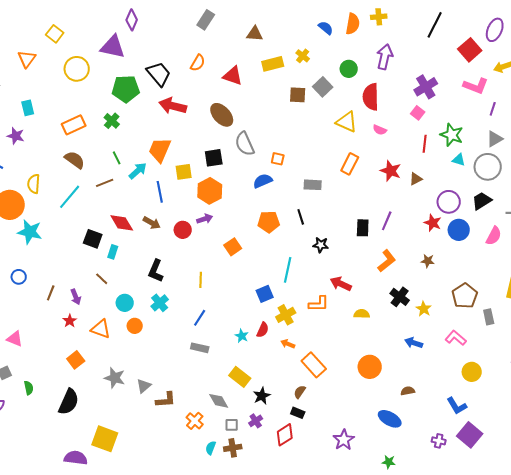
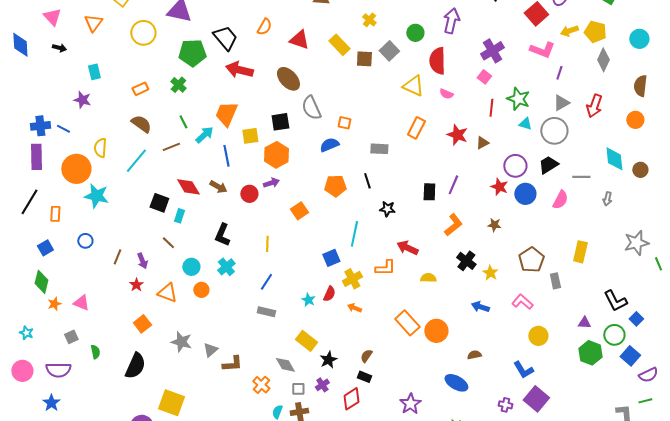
yellow rectangle: (273, 64) -> (339, 45), moved, turned 60
orange rectangle: (74, 125) -> (140, 89), size x0.7
orange rectangle: (314, 365) -> (407, 323), moved

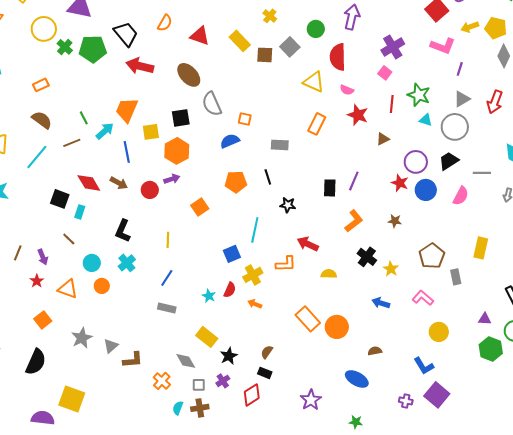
green cross: (178, 85) -> (65, 47), moved
red star: (457, 135) -> (358, 115), moved
gray star: (181, 342) -> (82, 338), turned 30

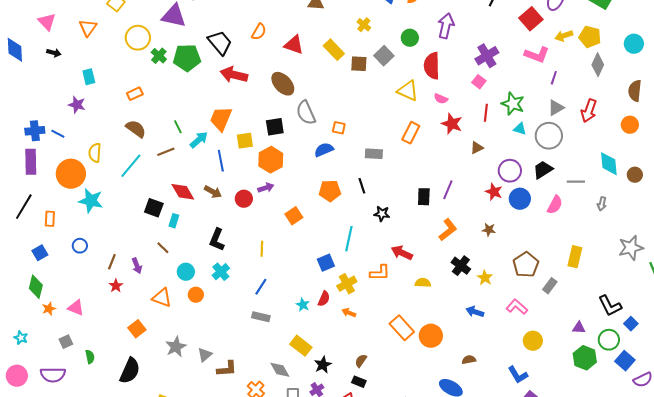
gray rectangle: (456, 277) -> (550, 286), turned 49
red star: (37, 281) -> (116, 286), moved

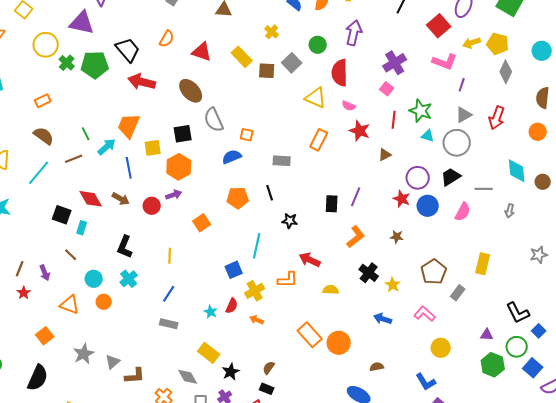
gray star: (631, 248) -> (539, 255), size x0.7

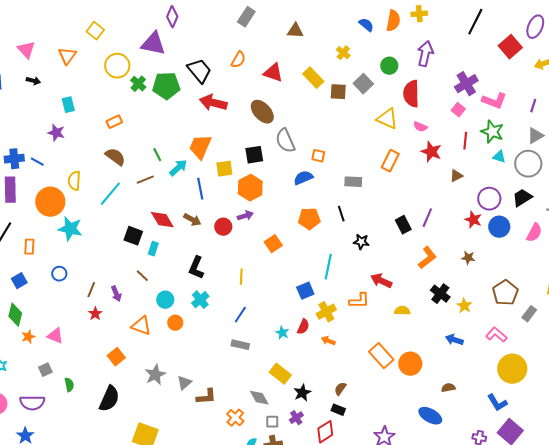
pink L-shape: (445, 62) -> (494, 101), moved
black rectangle: (332, 204) -> (403, 225), turned -30
yellow circle: (441, 348) -> (512, 369), size x1.5

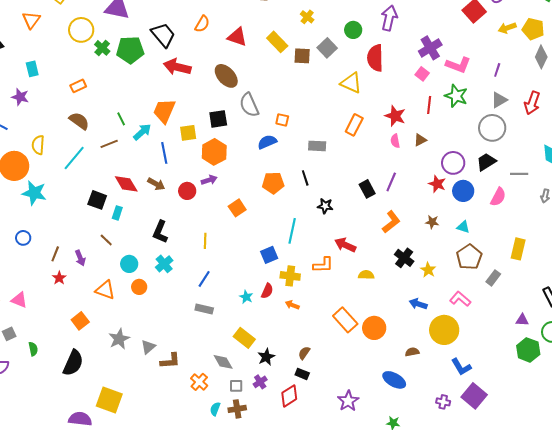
pink semicircle: (420, 127) -> (395, 141), moved, turned 56
cyan triangle: (499, 157) -> (463, 227), moved
yellow cross: (326, 312) -> (290, 276), turned 36
yellow circle: (512, 369) -> (444, 330), moved

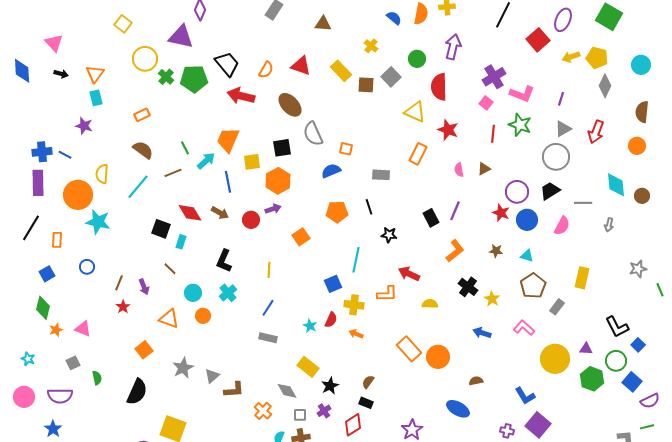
orange triangle: (31, 20) -> (95, 74), moved
orange semicircle: (202, 24) -> (266, 70), moved
red star: (395, 116) -> (448, 130), moved
yellow circle: (444, 330) -> (555, 359), moved

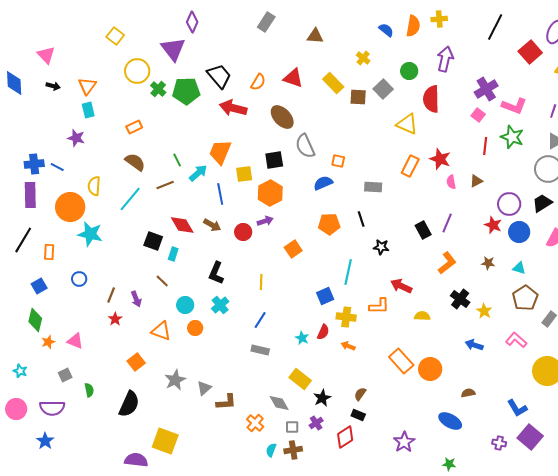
purple triangle: (181, 37) -> (173, 49), turned 40
red star: (448, 130) -> (440, 159), moved

